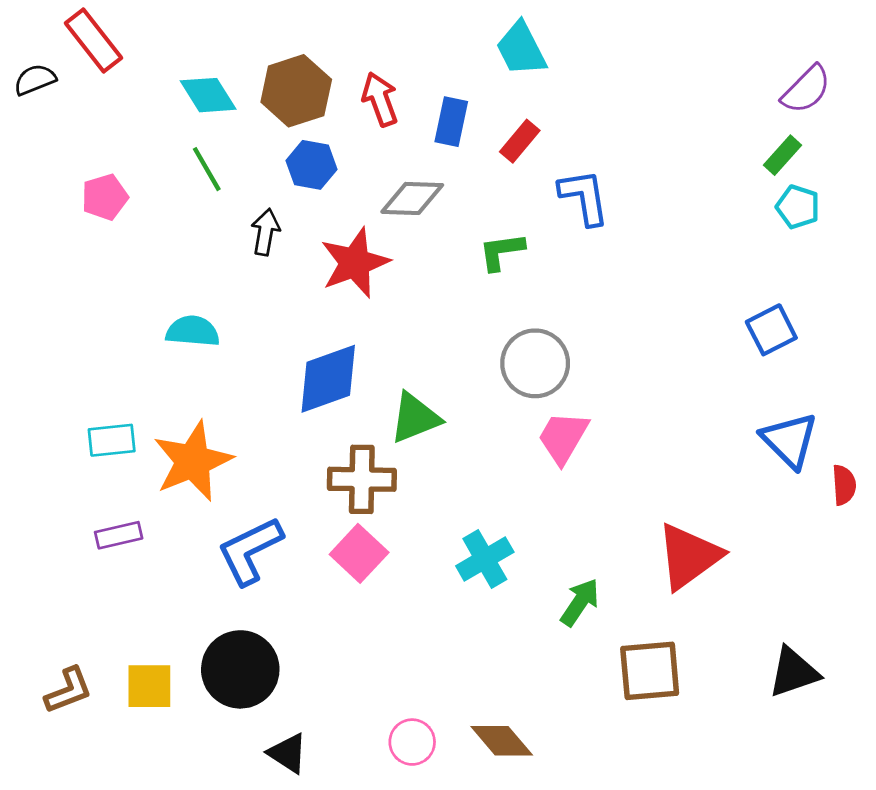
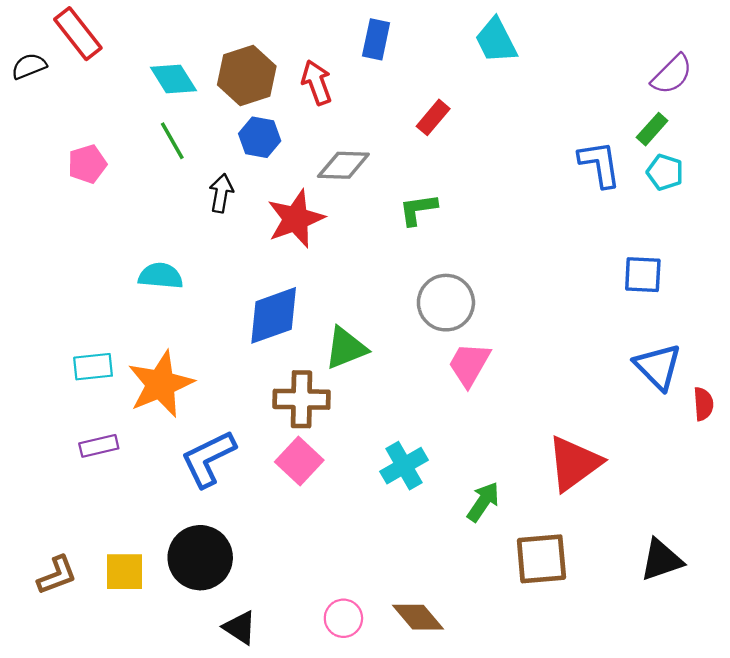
cyan trapezoid: (521, 49) -> (496, 41), moved
blue rectangle: (451, 122) -> (376, 39), moved
blue L-shape: (584, 197) -> (600, 164), moved
blue square: (771, 330) -> (643, 275), turned 30

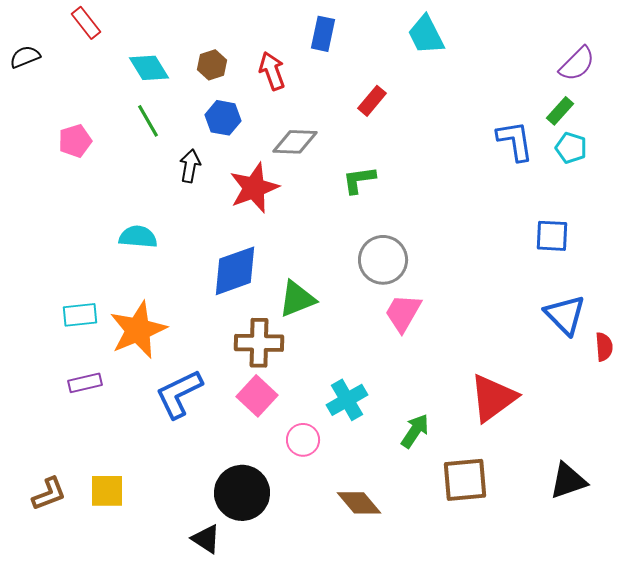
red rectangle: (78, 34) -> (86, 23), moved, size x0.7
brown hexagon: (247, 76) -> (212, 65), size x0.6
black circle: (200, 558) -> (242, 493), moved
brown diamond: (418, 617) -> (359, 503), moved
pink circle: (343, 618) -> (303, 440), moved

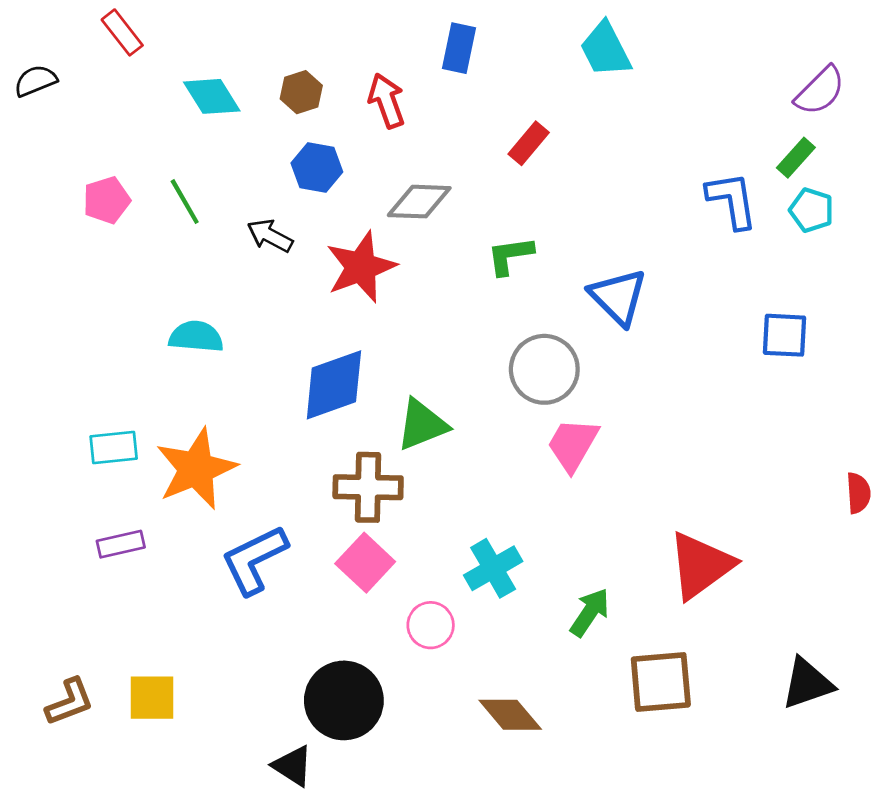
green line: (148, 121) -> (185, 202), moved
black arrow: (190, 166) -> (270, 236), turned -72
blue triangle: (565, 315) -> (618, 297), moved

